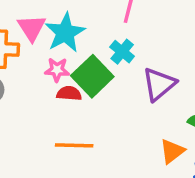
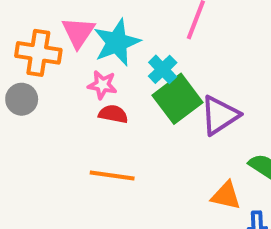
cyan cross: (122, 52) -> (163, 69), moved
green square: (92, 76) -> (178, 99), moved
orange triangle: (172, 151) -> (226, 196), turned 44

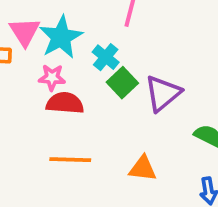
green square: (178, 99) -> (122, 83), size x0.7
red semicircle: (113, 114) -> (65, 103), size x1.4
orange triangle: (226, 196) -> (143, 168), moved

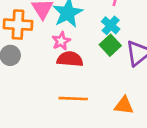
cyan cross: (106, 57) -> (111, 25), moved
pink star: (52, 77) -> (61, 41), turned -30

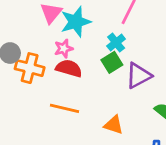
orange cross: (18, 25) -> (30, 68), moved

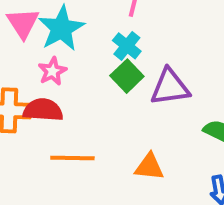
red semicircle: (69, 68) -> (43, 110), moved
purple triangle: (138, 76) -> (170, 87), turned 32

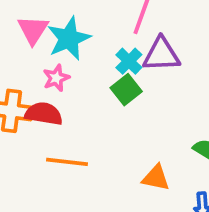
purple triangle: (170, 87) -> (161, 55), moved
orange triangle: (149, 167) -> (156, 178), moved

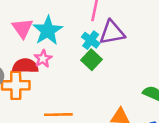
red semicircle: (44, 114) -> (25, 66), moved

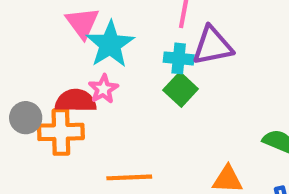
pink triangle: (22, 28) -> (82, 23), moved
cyan cross: (91, 40) -> (179, 58), turned -30

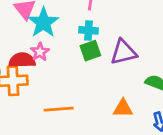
purple triangle: (213, 46) -> (123, 52), moved
green square: (181, 89) -> (90, 51), turned 30

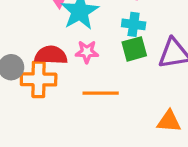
pink star: (40, 52) -> (87, 52), moved, turned 30
orange line: (59, 109) -> (101, 93), moved

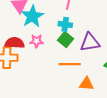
green square: (134, 49) -> (66, 39), turned -35
orange line: (101, 93) -> (70, 64), moved

